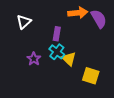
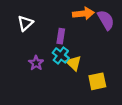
yellow square: (91, 76) -> (97, 81), turned -30

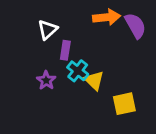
white triangle: (25, 23) -> (48, 30), moved
purple rectangle: (61, 36) -> (65, 50), moved

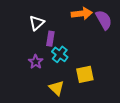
yellow triangle: (94, 80) -> (57, 88), moved
yellow square: (124, 104) -> (85, 74), moved

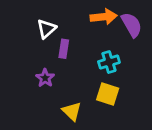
cyan cross: (60, 54) -> (109, 62), moved, turned 35
yellow square: (85, 74) -> (108, 94), turned 30

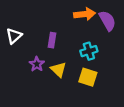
white triangle: (46, 29) -> (14, 36), moved
yellow triangle: (72, 111) -> (58, 70), moved

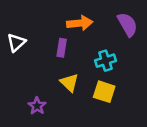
orange arrow: (85, 14) -> (80, 23), moved
purple star: (37, 64) -> (37, 106), moved

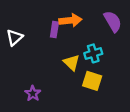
purple rectangle: (62, 48) -> (54, 29), moved
yellow triangle: (69, 83) -> (72, 63), moved

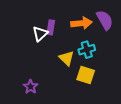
orange arrow: (70, 20) -> (81, 23), moved
white triangle: (14, 37) -> (40, 34), moved

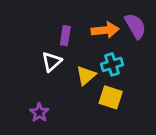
white triangle: (40, 34) -> (52, 62), moved
yellow triangle: (67, 58) -> (86, 75), turned 35

